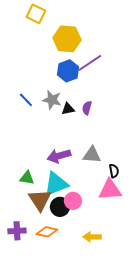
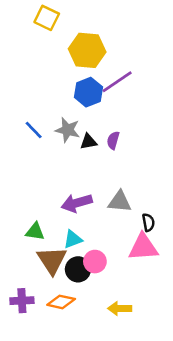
cyan triangle: (56, 184) -> (73, 239), size x0.6

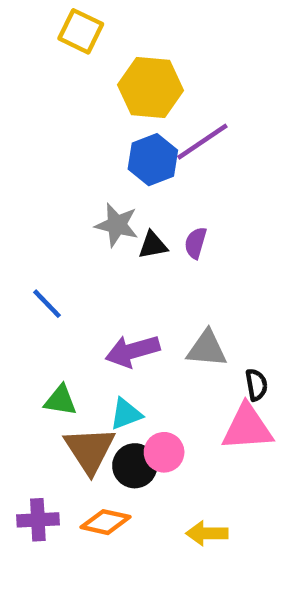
blue line: (34, 130) -> (47, 304), moved

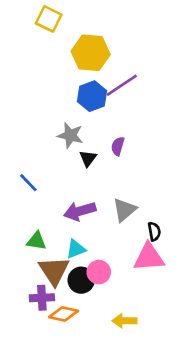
black triangle: (153, 245) -> (88, 158), moved, turned -42
gray triangle: (207, 349) -> (124, 210), turned -45
purple cross: (38, 520) -> (42, 298), moved

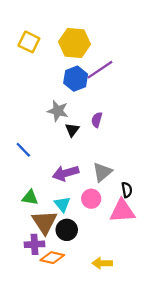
yellow square: (49, 19) -> (29, 42), moved
cyan triangle: (76, 249) -> (62, 204), turned -48
pink circle: (99, 272) -> (91, 199), moved

